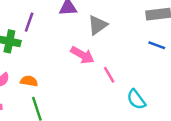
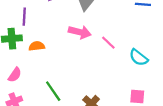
orange semicircle: (29, 81) -> (37, 46), moved

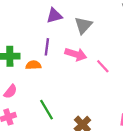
purple line: (24, 17) -> (47, 47), moved

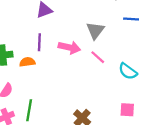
gray triangle: (83, 25) -> (95, 30), moved
green line: (47, 110) -> (29, 110), moved, turned 45

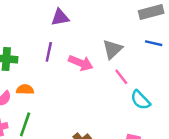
pink line: (98, 57) -> (121, 77), moved
orange semicircle: (27, 62) -> (25, 90), moved

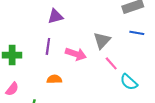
orange semicircle: (25, 90) -> (54, 79), moved

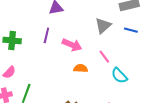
gray triangle: (102, 40) -> (103, 26), moved
orange semicircle: (54, 79) -> (81, 68), moved

